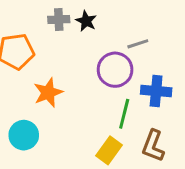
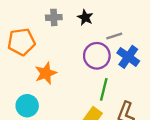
black star: (86, 21) -> (85, 17), moved
blue cross: (156, 91) -> (128, 57), moved, turned 30

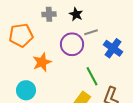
gray line: (114, 36) -> (91, 32), moved
purple circle: (97, 56) -> (72, 44), moved
green line: (104, 89) -> (92, 76), turned -42

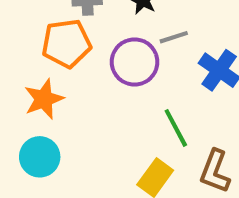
orange pentagon: (21, 35) -> (66, 43), moved
orange star: (42, 62) -> (44, 99), moved

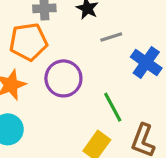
purple circle: (135, 62) -> (63, 78), moved

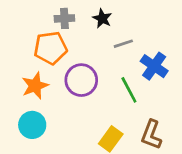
green line: (113, 107) -> (129, 90), moved

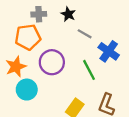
gray line: (123, 44) -> (85, 34), turned 48
cyan circle: (32, 125) -> (27, 90), moved

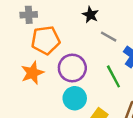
gray cross: (39, 14) -> (29, 15), moved
cyan circle: (27, 90) -> (75, 98), moved

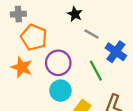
orange pentagon: (46, 40) -> (34, 37), turned 30
orange star: (32, 73) -> (22, 67), turned -30

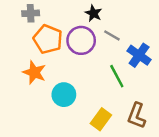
purple circle: (58, 63) -> (81, 40), moved
cyan circle: (60, 91) -> (64, 95), moved

